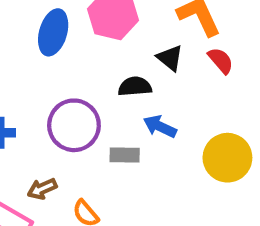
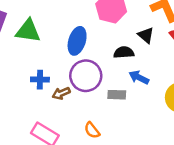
blue ellipse: (53, 32) -> (77, 41), moved
brown arrow: (42, 189) -> (61, 93), moved

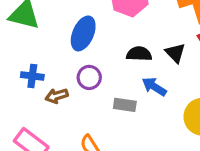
black triangle: (146, 35) -> (175, 53), moved
purple circle: (86, 76) -> (89, 77), size x0.6

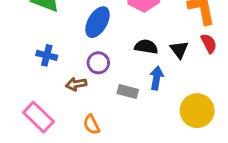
blue arrow: (154, 87) -> (156, 78), turned 60
brown arrow: (57, 96) -> (76, 84), moved

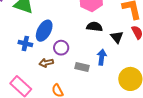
blue ellipse: (98, 22) -> (44, 31), moved
black semicircle: (146, 47) -> (94, 27), moved

